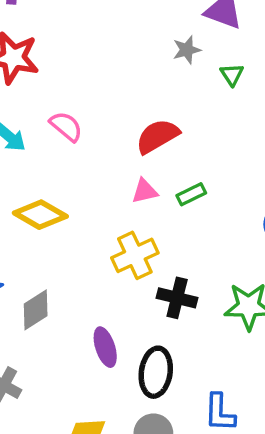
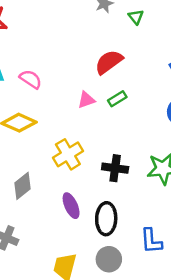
pink semicircle: (66, 126) -> (31, 79), moved
red semicircle: (157, 136) -> (109, 62), moved
yellow cross: (135, 255) -> (68, 154), moved

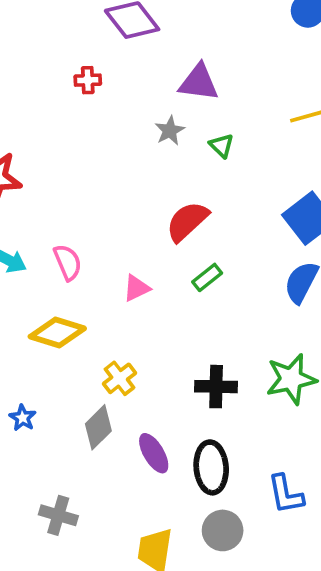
pink semicircle: (31, 79) -> (68, 262), turned 40
pink triangle: (86, 100) -> (136, 288), moved
yellow cross: (68, 154) -> (120, 378), moved, size x0.7
gray diamond: (23, 186) -> (98, 427), moved

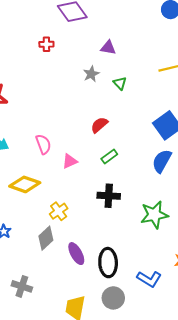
purple triangle: (199, 82) -> (108, 48), size x0.7
red semicircle: (187, 221) -> (99, 125), size x0.7
pink semicircle: (68, 262) -> (43, 144), moved
black cross: (216, 387) -> (109, 196), moved
blue L-shape: (286, 494) -> (149, 279), turned -50

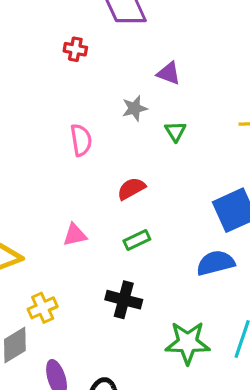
pink semicircle: (43, 144) -> (81, 140), moved
blue semicircle: (162, 161) -> (216, 263), turned 35

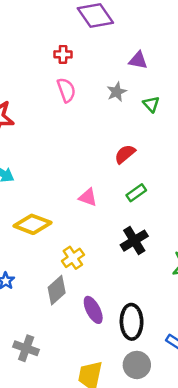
pink semicircle: (81, 140) -> (66, 90), moved
pink triangle: (75, 235) -> (88, 197), turned 42
black cross: (124, 300) -> (134, 241), turned -36

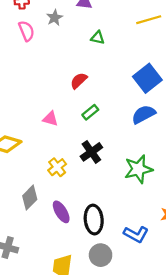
gray star: (117, 92) -> (55, 18), moved
green triangle: (151, 104) -> (98, 38), turned -32
yellow cross: (73, 258) -> (57, 167), moved

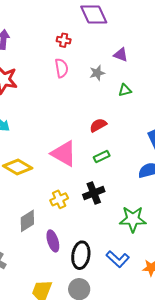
gray star: (55, 18) -> (97, 73), moved
green triangle: (98, 38) -> (125, 90), turned -40
pink triangle: (50, 119) -> (64, 154), size x1.8
blue L-shape: (136, 234) -> (118, 259), moved

